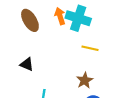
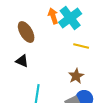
cyan cross: (78, 18) -> (70, 18), turned 35
brown ellipse: (30, 20) -> (26, 32), moved

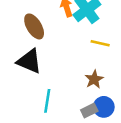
black triangle: (22, 61) -> (29, 61), size x1.6

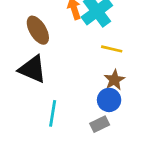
brown star: (94, 79) -> (114, 80), moved
blue circle: (104, 107) -> (109, 100), moved

